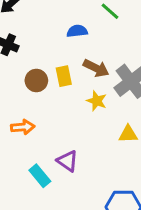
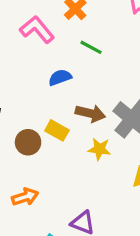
yellow rectangle: (64, 76) -> (57, 130), turned -36

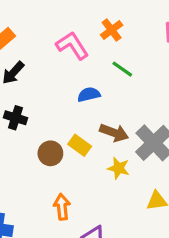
orange arrow: (25, 197) -> (62, 207), moved, turned -85

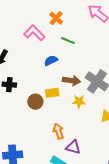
yellow rectangle: (80, 145) -> (52, 93), turned -32
orange arrow: (62, 207) -> (58, 131), moved

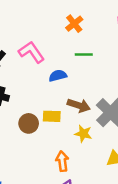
pink L-shape: (34, 33) -> (31, 52), moved
green line: (68, 41) -> (84, 54), turned -32
orange arrow: (58, 131) -> (62, 161), moved

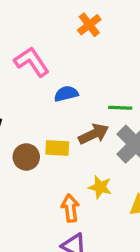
green line: (84, 54) -> (120, 108), moved
brown arrow: (79, 105) -> (94, 134), turned -45
yellow star: (83, 134) -> (100, 187), moved

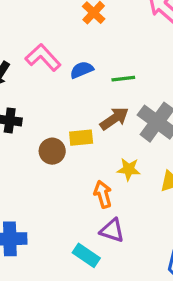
blue semicircle: (66, 94) -> (82, 70), moved
green line: (120, 108) -> (123, 79), moved

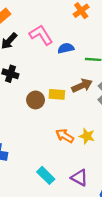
yellow star: (129, 169) -> (87, 136), moved
orange arrow: (103, 194) -> (65, 136), turned -54
purple triangle: (112, 230) -> (79, 178), moved

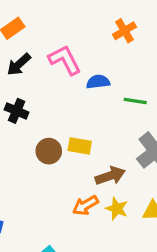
brown arrow: (82, 86) -> (110, 176), moved
orange arrow: (65, 136) -> (85, 205), turned -66

